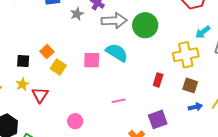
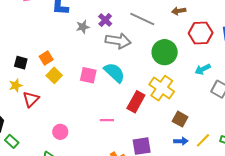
green circle: (145, 25) -> (165, 52), moved
yellow cross: (186, 55) -> (162, 88), moved, turned 35
red rectangle: (158, 80) -> (136, 102), moved, size x1.5

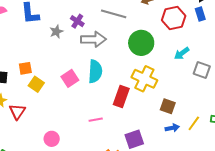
orange square: (46, 58) -> (25, 68), turned 32
cyan semicircle: (114, 73) -> (95, 71), turned 60
pink square: (88, 75) -> (70, 78), turned -36

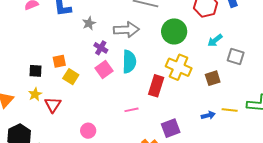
purple cross: (77, 21) -> (101, 48), moved
brown square: (168, 106) -> (213, 78), moved, turned -35
yellow line: (194, 123) -> (230, 110), turned 63

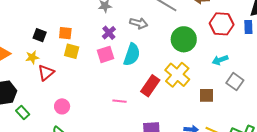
gray arrow: (126, 30) -> (139, 23), size x0.7
yellow square: (71, 77) -> (72, 51), turned -35
pink circle: (88, 131) -> (62, 106), moved

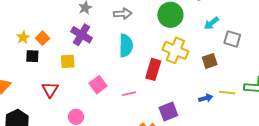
orange square: (65, 33) -> (43, 38), moved, turned -32
purple cross: (109, 33) -> (82, 35), moved, size x1.5
pink square: (106, 54) -> (98, 85), moved
yellow star: (32, 57) -> (23, 37), moved

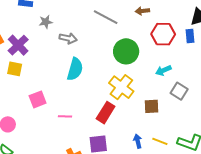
gray arrow: (123, 14) -> (68, 38), moved
purple cross: (82, 35) -> (18, 45), moved
red rectangle: (153, 69) -> (106, 113), moved
blue arrow: (206, 98) -> (138, 141), turned -104

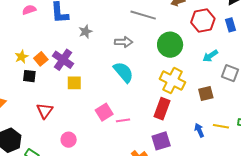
blue rectangle: (190, 36) -> (230, 25), moved
gray arrow: (68, 38) -> (124, 42), moved
yellow square: (15, 69) -> (74, 83), moved
cyan semicircle: (75, 69) -> (123, 72), turned -45
pink square: (38, 99) -> (104, 112), moved

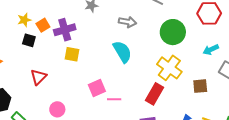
purple cross: (63, 60) -> (65, 30), turned 30

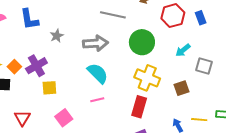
gray arrow: (127, 22) -> (95, 43), size x1.4
pink square: (97, 88) -> (64, 118), moved
pink line: (114, 99) -> (97, 100), moved

